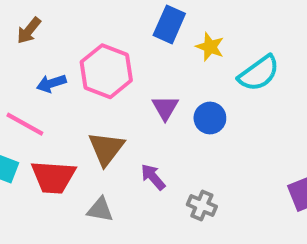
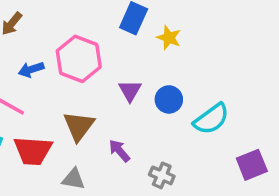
cyan semicircle: (259, 73) -> (211, 119), moved

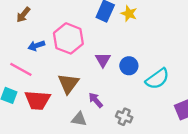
yellow star: (169, 38) -> (129, 14), moved
gray triangle: (73, 179) -> (79, 119), moved

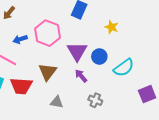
yellow star: (129, 14) -> (112, 27), moved
purple triangle: (103, 60) -> (77, 51), size x1.5
purple arrow: (96, 100) -> (81, 76), moved

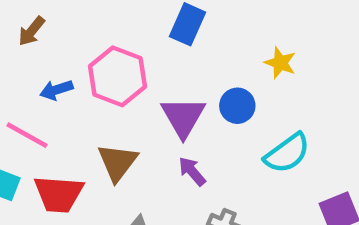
yellow star: (112, 27) -> (280, 63), moved
blue circle: (99, 57) -> (237, 106), moved

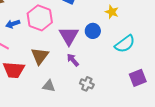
cyan semicircle: (287, 153) -> (125, 44), moved

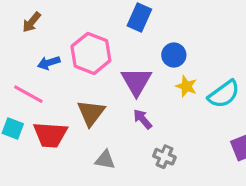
yellow star: (112, 12) -> (186, 86), moved
blue circle: (93, 31) -> (174, 55), moved

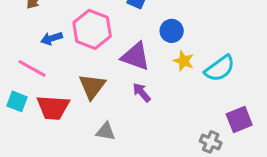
purple triangle: (136, 82) -> (136, 56), turned -40
gray cross: (164, 157) -> (211, 142), moved

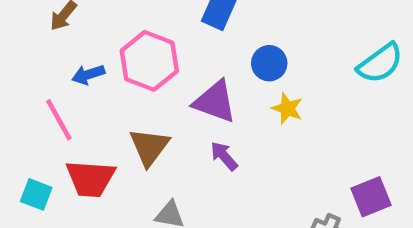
pink line: (32, 68) -> (59, 120), turned 32
cyan semicircle: (220, 68) -> (380, 63), moved
cyan square: (17, 101) -> (36, 194), moved

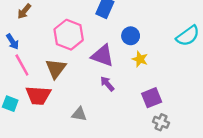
blue arrow: (88, 75) -> (13, 42), moved, turned -105
brown triangle: (149, 147) -> (56, 69), moved
purple square: (371, 197) -> (152, 98), moved

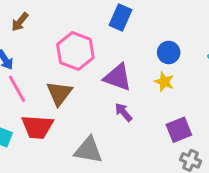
blue circle: (131, 36) -> (169, 52), moved
gray triangle: (79, 114) -> (88, 150), size x1.5

